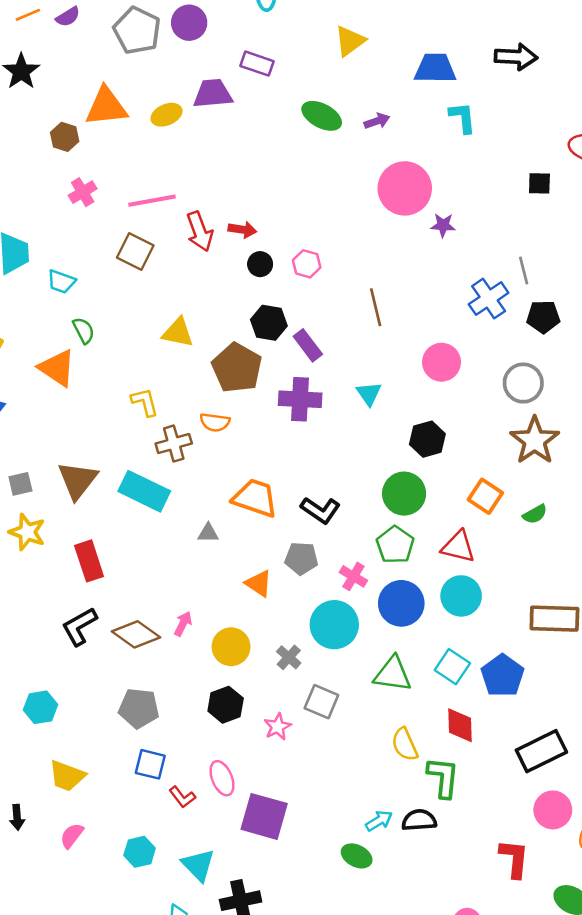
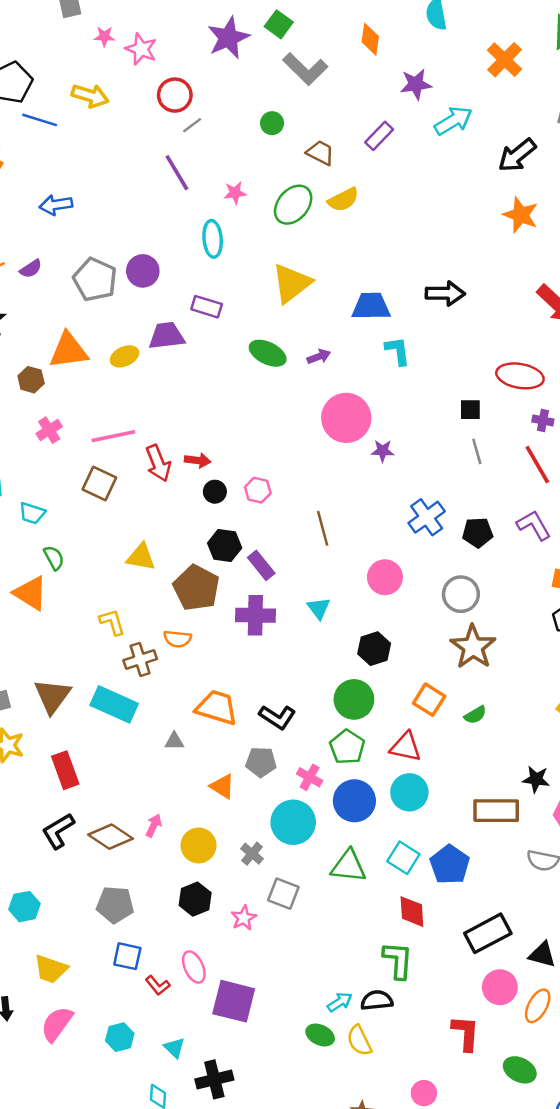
yellow triangle: (350, 41) -> (292, 283), size x1.4
gray line: (524, 271) -> (477, 451), moved
yellow semicircle: (405, 744) -> (359, 1041), moved
pink semicircle: (72, 836) -> (57, 1024), size x1.5
cyan triangle: (198, 865) -> (174, 1048), size x0.7

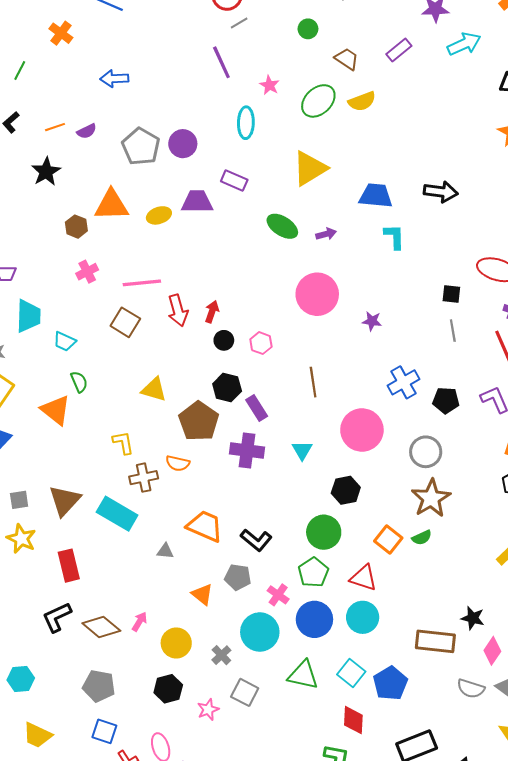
pink star: (235, 193) -> (269, 85), turned 30
pink circle: (346, 418) -> (317, 294), moved
red arrow: (198, 460) -> (212, 312), turned -85
pink circle: (385, 577) -> (362, 430), size x1.4
green semicircle: (475, 715) -> (422, 538), moved

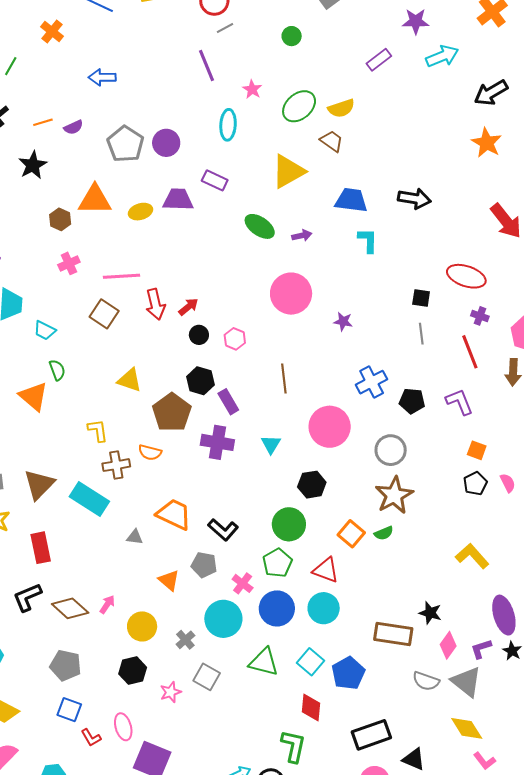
brown trapezoid: (347, 59) -> (332, 141), moved
red arrow: (212, 312) -> (188, 307), turned 30

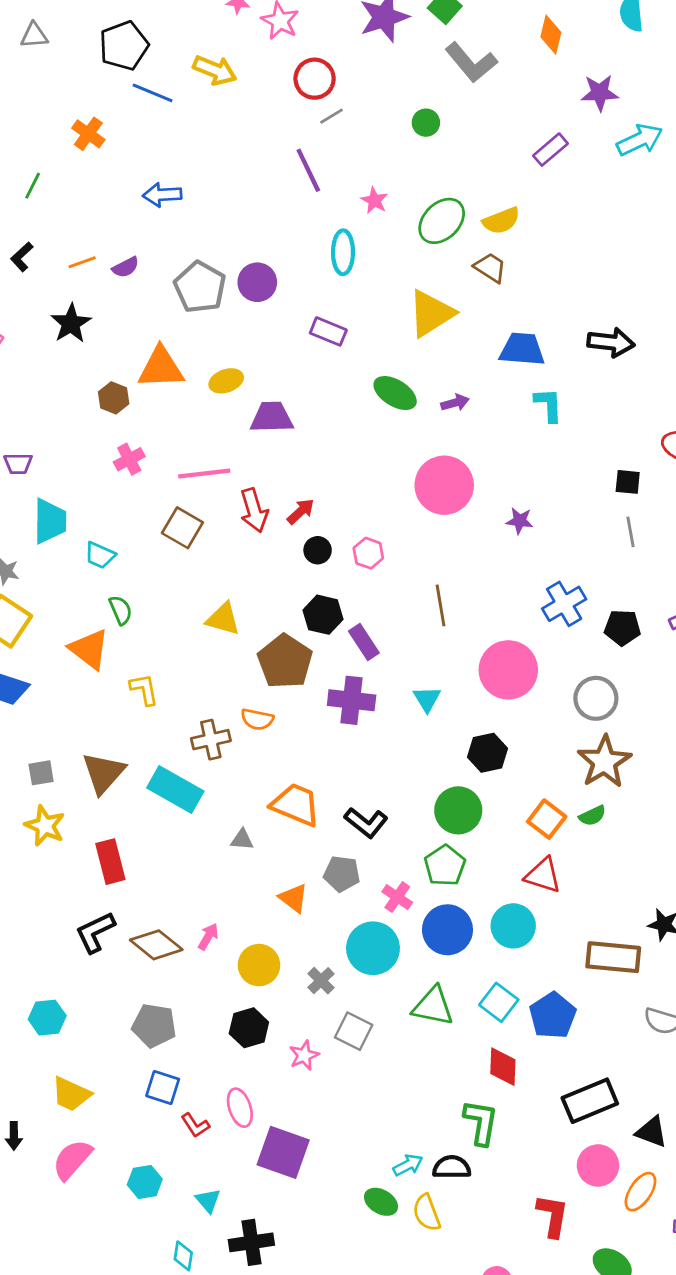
purple trapezoid: (178, 200) -> (272, 417), moved
yellow L-shape: (98, 430) -> (144, 689), moved
red triangle: (326, 570) -> (543, 875), moved

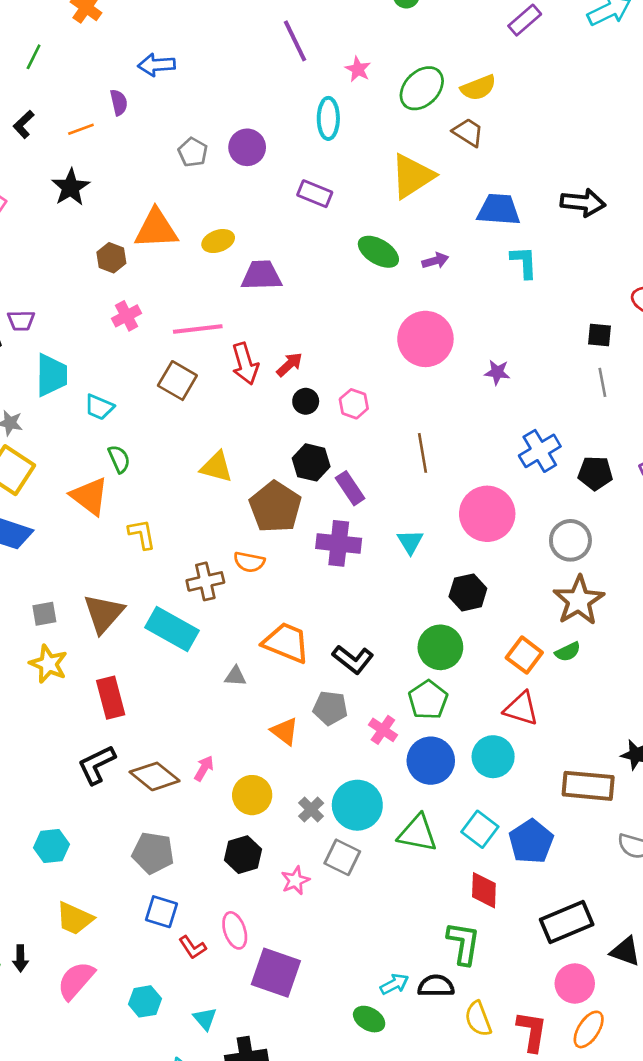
purple semicircle: (126, 267) -> (119, 102), moved, turned -75
gray pentagon: (200, 287) -> (193, 152), size x0.6
cyan circle: (373, 948) -> (357, 805), moved
orange ellipse: (640, 1192) -> (589, 1029), moved
yellow semicircle: (427, 1213) -> (478, 1019), moved

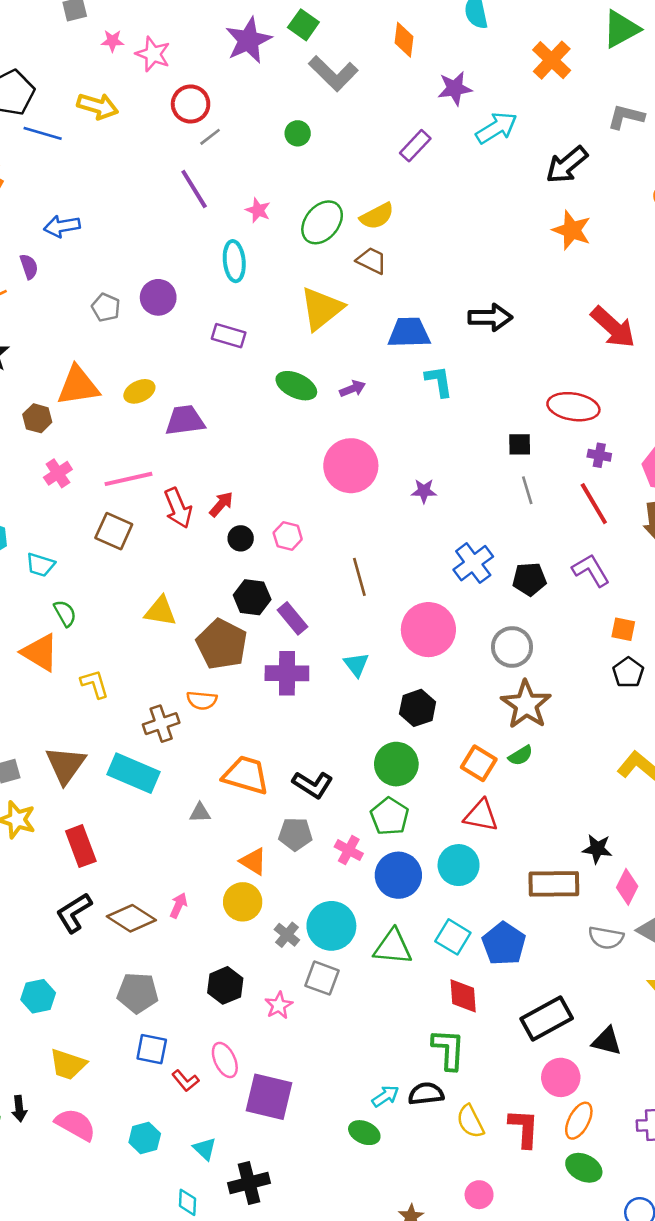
yellow circle: (252, 795) -> (243, 902), moved
pink semicircle: (76, 980) -> (75, 1125), turned 84

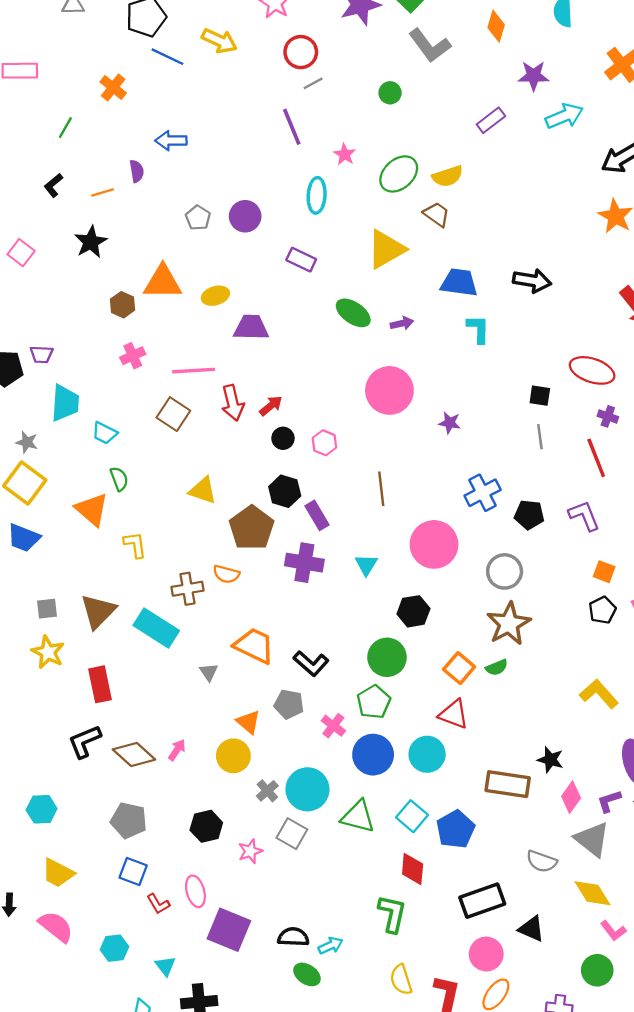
gray triangle: (200, 813) -> (209, 672), turned 48
gray semicircle: (606, 938) -> (542, 861), moved
black semicircle: (426, 1094) -> (293, 937), moved

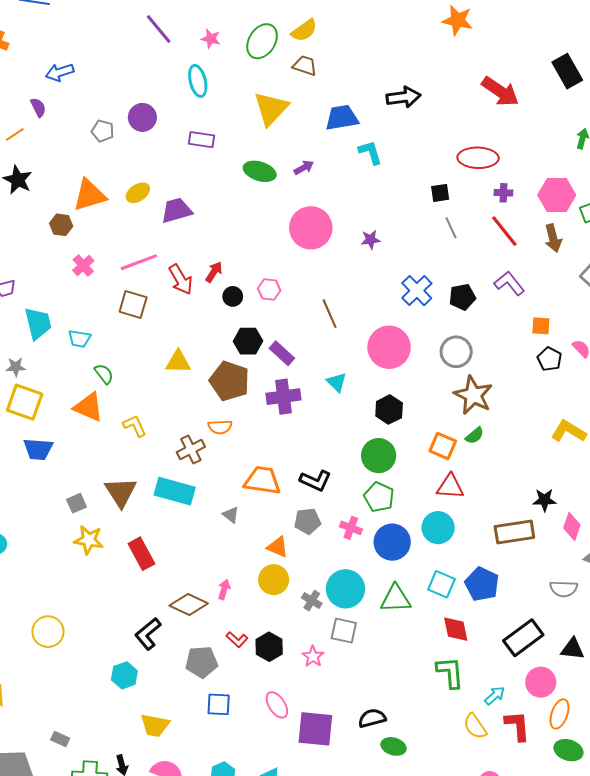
black L-shape: (85, 741) -> (148, 634), moved
red L-shape: (158, 904) -> (237, 640), moved
cyan arrow: (331, 946) -> (495, 696), moved

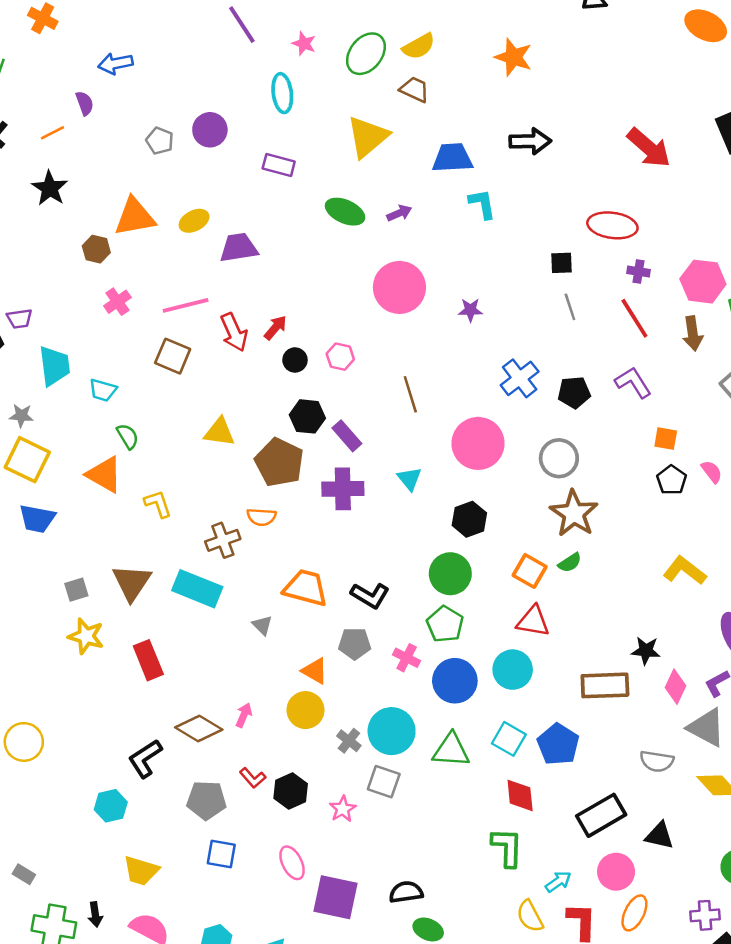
orange star: (458, 20) -> (513, 57), moved

